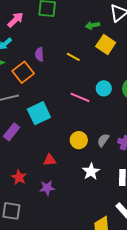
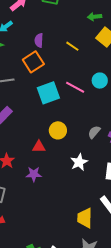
orange square: (23, 72) -> (33, 62), moved
cyan square: (39, 113) -> (48, 93), moved
yellow circle: (79, 140) -> (58, 130), moved

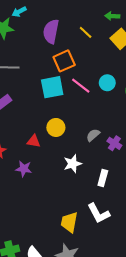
purple semicircle: (39, 40) -> (51, 31), size x1.6
yellow line: (72, 46) -> (86, 32), moved
orange square: (33, 62) -> (64, 61), moved

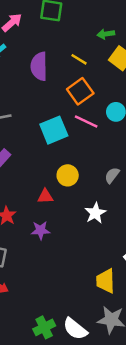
orange square: (64, 61) -> (80, 91), moved

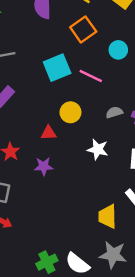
pink line: (86, 121) -> (91, 76), moved
gray semicircle: (112, 175) -> (114, 112), turned 35
white star: (95, 213) -> (98, 149), turned -30

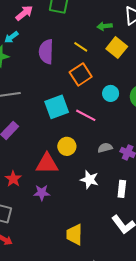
red triangle: (48, 133) -> (47, 164), size x1.6
yellow trapezoid: (108, 216) -> (74, 235), moved

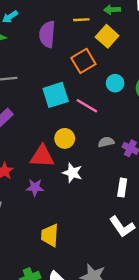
yellow line: (81, 47) -> (81, 20), moved, turned -40
yellow square: (117, 48) -> (107, 36), moved
white star: (89, 180) -> (72, 173), moved
yellow trapezoid: (74, 235) -> (50, 235), moved

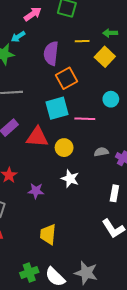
orange square: (83, 61) -> (66, 78), moved
pink line: (87, 106) -> (85, 119), turned -30
red triangle: (42, 156) -> (37, 137), moved

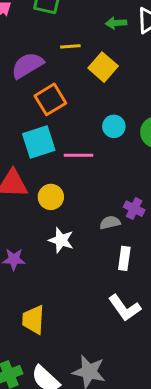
green arrow: (110, 33) -> (116, 23), moved
purple semicircle: (51, 53) -> (27, 65), turned 55
gray semicircle: (101, 152) -> (110, 223), moved

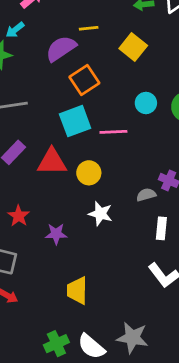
yellow line: (70, 46) -> (89, 28), moved

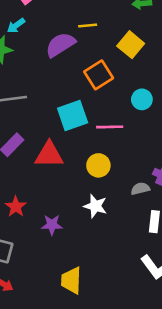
orange square: (84, 80) -> (99, 75), moved
yellow circle: (89, 173) -> (98, 165), moved

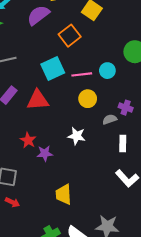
cyan circle: (142, 99) -> (107, 71), moved
yellow circle: (98, 165) -> (88, 99), moved
red star: (16, 207) -> (28, 140), moved

